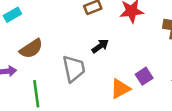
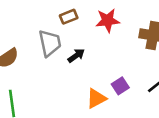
gray trapezoid: (74, 69) -> (50, 43), moved

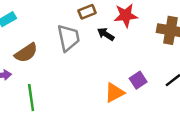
black arrow: (76, 56) -> (106, 34), moved, turned -112

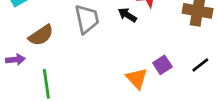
orange triangle: (114, 93) -> (137, 78), turned -45

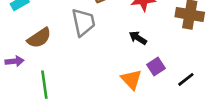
black arrow: (127, 15) -> (138, 38), moved
black line: (200, 65) -> (186, 79), moved

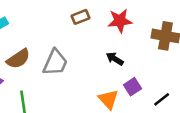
gray trapezoid: (83, 22) -> (55, 63), moved, turned 36

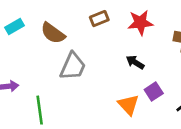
brown semicircle: (18, 59) -> (53, 33), moved, turned 70

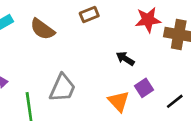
red star: (140, 23) -> (148, 20), moved
gray trapezoid: (73, 66) -> (62, 88), moved

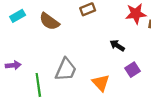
orange triangle: (119, 101) -> (101, 83), moved

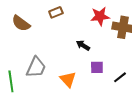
purple square: (133, 70) -> (97, 67), turned 32

